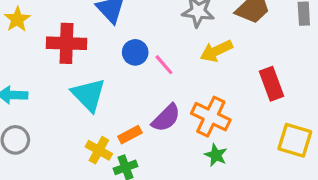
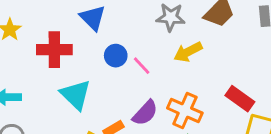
red rectangle: (271, 84) -> (240, 99), moved, turned -32

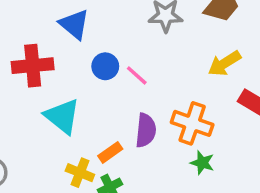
yellow arrow: (188, 52) -> (224, 63), moved
purple semicircle: (145, 113) -> (146, 130), turned -32

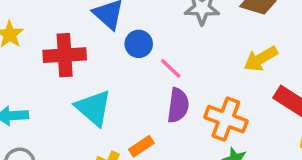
blue circle: (105, 66) -> (139, 44), moved
purple semicircle: (146, 130) -> (178, 105), moved

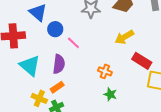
purple semicircle: (178, 105) -> (59, 64), moved
orange cross: (226, 119) -> (105, 71), size x0.6

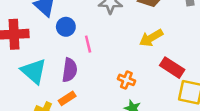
pink line: (73, 43) -> (88, 44), turned 32

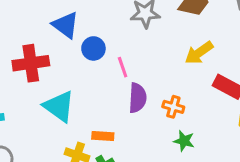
purple semicircle: (70, 70) -> (138, 98), moved
orange rectangle: (67, 98) -> (103, 136), turned 42

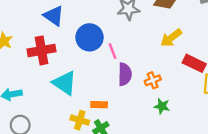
blue triangle: (65, 25) -> (54, 16), moved
blue circle: (93, 48) -> (90, 37), size x1.5
orange cross: (173, 107) -> (153, 80), turned -35

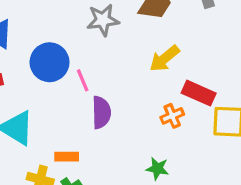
orange cross: (153, 80) -> (172, 116), moved
green star: (162, 106) -> (157, 169), moved

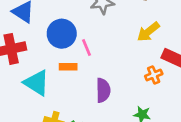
purple semicircle: (101, 112) -> (103, 90), moved
orange rectangle: (67, 157) -> (68, 67), moved

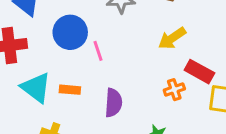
orange rectangle: (68, 67) -> (70, 90), moved

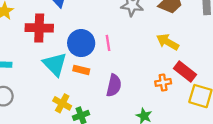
blue circle: (70, 32) -> (81, 43), moved
yellow arrow: (172, 38) -> (168, 42), turned 55

